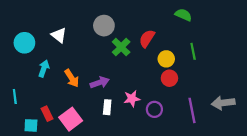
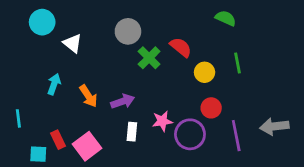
red semicircle: (147, 38) -> (181, 47), turned 96
cyan circle: (24, 43) -> (42, 22), moved
red circle: (169, 78) -> (211, 108), moved
purple circle: (154, 109) -> (190, 134), size x1.5

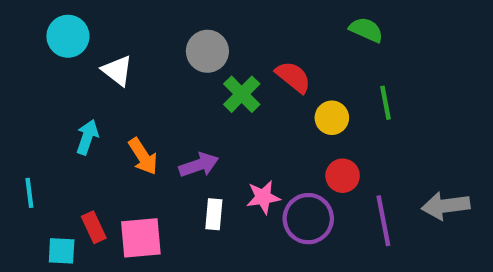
pink square: (87, 146) -> (141, 238), turned 32

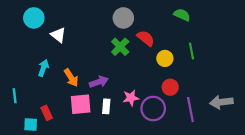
gray circle: (207, 51) -> (123, 18), moved
pink square: (141, 238) -> (81, 104), moved

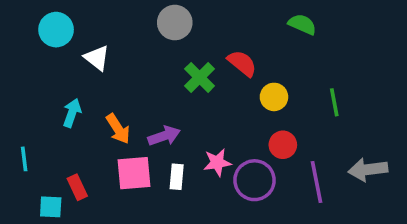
gray circle: (123, 18) -> (175, 23), moved
green line: (192, 51) -> (334, 102), moved

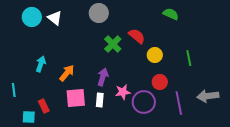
white triangle: (97, 58) -> (55, 18), moved
orange arrow: (118, 129) -> (67, 73), turned -108
purple arrow: (164, 136) -> (103, 77), moved, turned -54

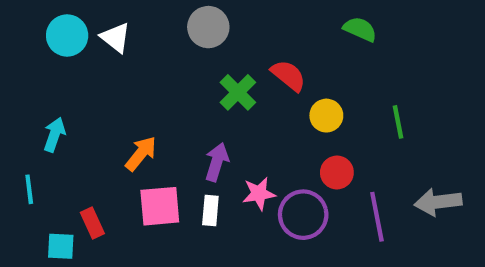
cyan arrow: (41, 64) -> (54, 135), moved

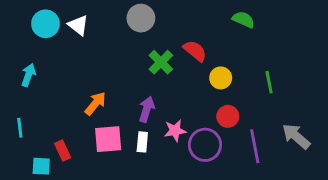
cyan arrow: (54, 135) -> (28, 75), moved
gray arrow: (438, 202) -> (296, 136), turned 48

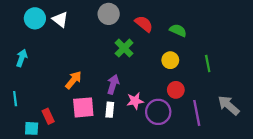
green semicircle: (243, 20) -> (178, 30), moved
red semicircle: (195, 51) -> (144, 24), moved

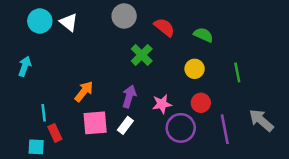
cyan line: (15, 99) -> (44, 113), moved
pink star: (135, 101) -> (162, 104), moved
white rectangle: (110, 110) -> (125, 125), turned 32

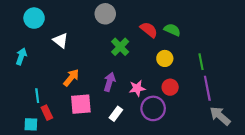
white triangle: (69, 22) -> (61, 40), moved
red semicircle: (164, 27) -> (149, 30), moved
gray arrow: (261, 120) -> (220, 116), moved
white rectangle: (125, 125) -> (116, 114), moved
purple line: (225, 129) -> (207, 88), moved

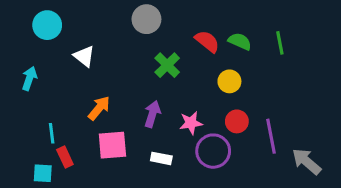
green line: (201, 62) -> (280, 43), moved
purple line: (207, 88) -> (271, 136), moved
white rectangle: (116, 114) -> (161, 158), turned 64

